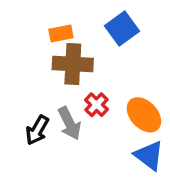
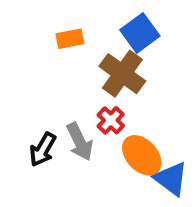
brown cross: (73, 64) -> (122, 74), moved, turned 33
orange ellipse: (144, 115) -> (142, 155), moved

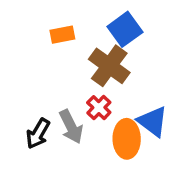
orange ellipse: (142, 155) -> (127, 139), turned 42
blue triangle: (171, 179) -> (153, 121), moved

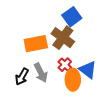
orange rectangle: (62, 35) -> (36, 44), moved, size x1.6
red cross: (99, 108) -> (65, 65), moved

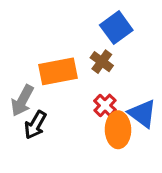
brown cross: (63, 38) -> (102, 62), size x0.6
gray arrow: (41, 73) -> (22, 101), moved, turned 54

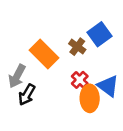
blue square: (116, 28) -> (99, 34), moved
orange rectangle: (58, 71) -> (44, 54), turned 56

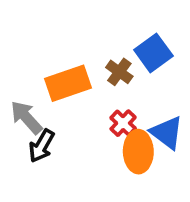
orange rectangle: (44, 54) -> (68, 83), turned -64
gray arrow: (17, 76) -> (26, 117), turned 110

